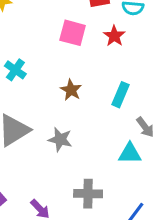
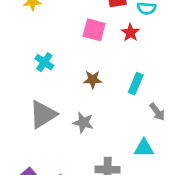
brown star: (71, 90) -> (93, 80), turned -30
cyan triangle: (130, 153) -> (144, 148), moved

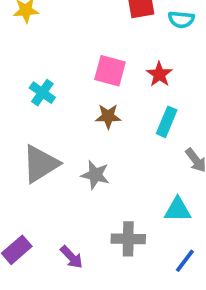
pink square: (94, 30) -> (110, 71), moved
red star: (130, 33) -> (159, 74), moved

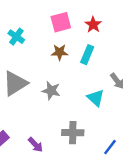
pink square: (110, 71) -> (61, 22), turned -30
cyan rectangle: (167, 122) -> (87, 55), moved
cyan triangle: (178, 210) -> (96, 98), moved, turned 42

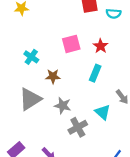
brown star: (60, 52) -> (53, 76), moved
gray cross: (73, 133) -> (78, 127), moved, turned -30

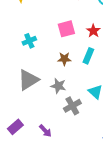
cyan cross: (31, 57) -> (29, 41), turned 32
brown star: (53, 76) -> (64, 59), moved

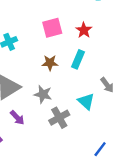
purple arrow: (45, 131) -> (17, 118), moved

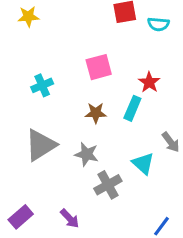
red star: (84, 30) -> (149, 82), moved
purple arrow: (17, 118) -> (70, 218), moved

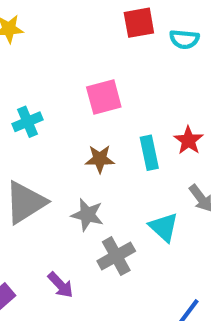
red star: (149, 82) -> (188, 140), moved
cyan rectangle: (132, 108) -> (149, 153), turned -35
purple arrow: (70, 218) -> (60, 285), moved

